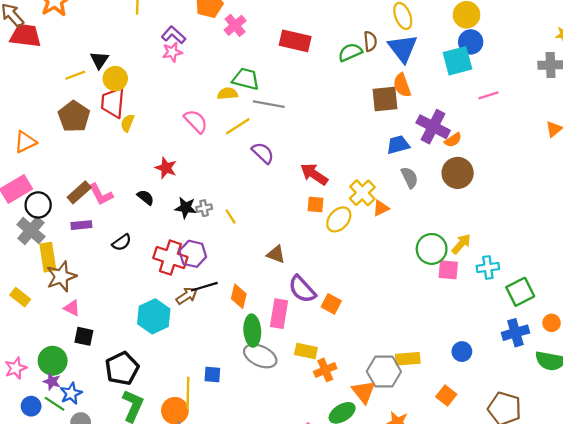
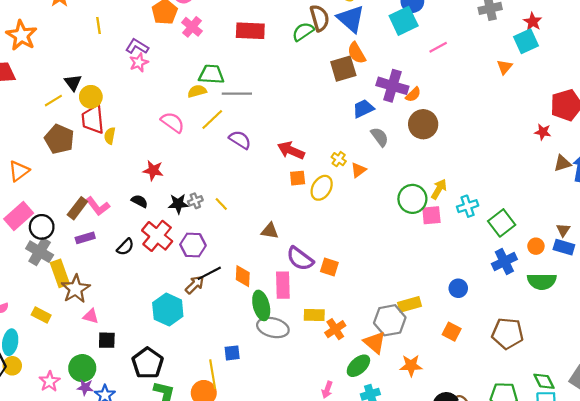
brown semicircle: (370, 41) -> (320, 18), size x1.4
yellow cross: (362, 193) -> (339, 159), size x0.6
red cross: (170, 258) -> (157, 236), moved, turned 32

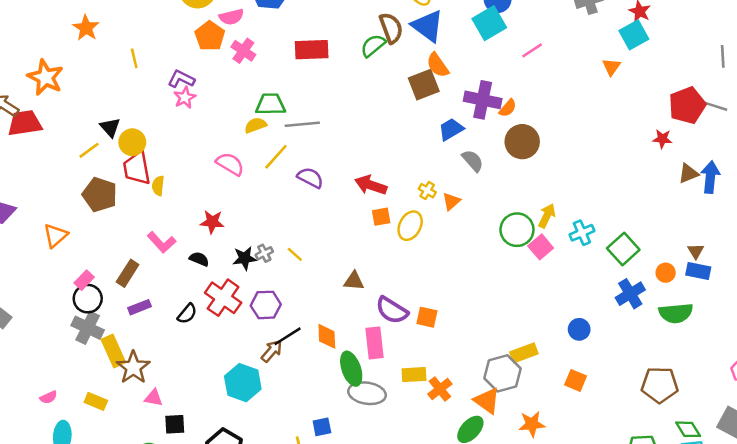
pink L-shape: (98, 206) -> (162, 242), moved
pink square: (431, 215) -> (541, 247), turned -30
pink rectangle: (19, 216) -> (84, 280), moved, size x0.6
brown pentagon: (508, 333) -> (660, 385), moved

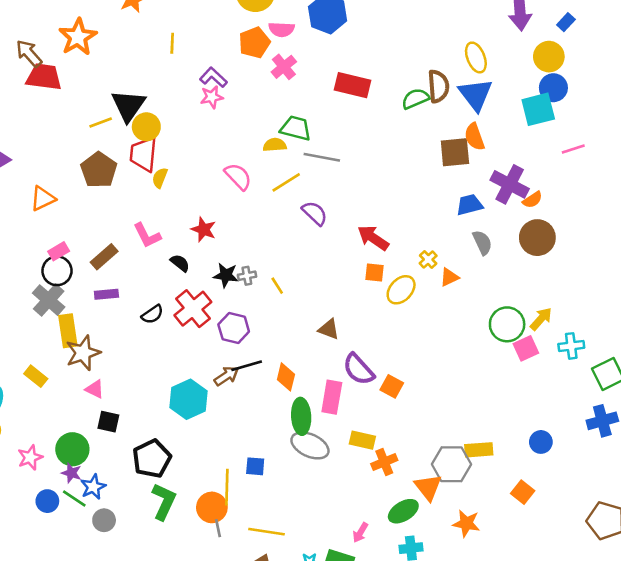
black triangle: (110, 127) -> (128, 106), size x1.6

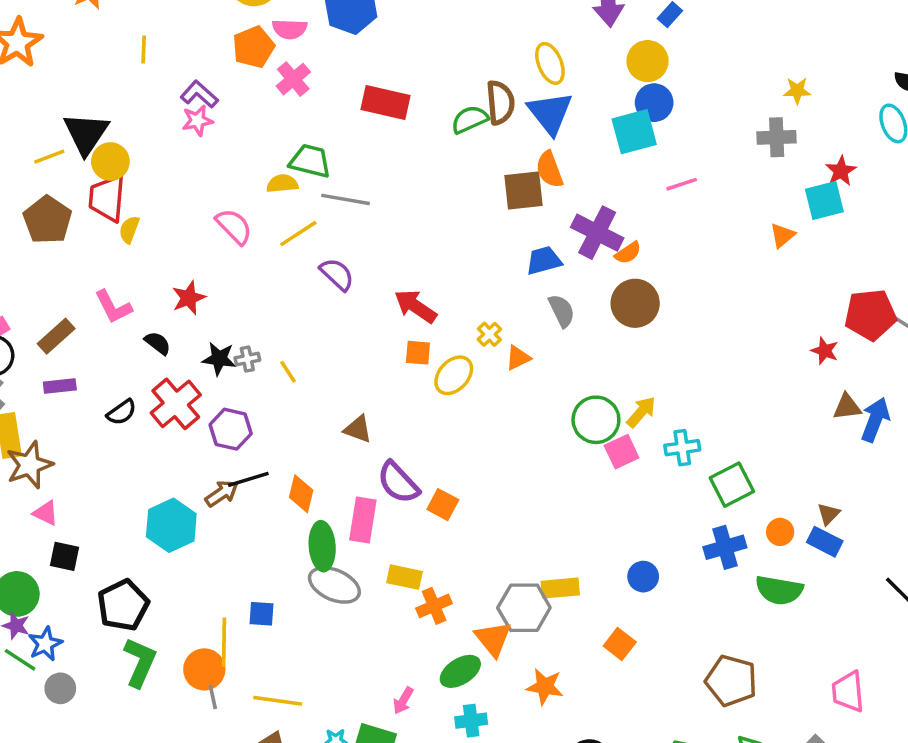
red star: (204, 229) -> (189, 298), turned 30

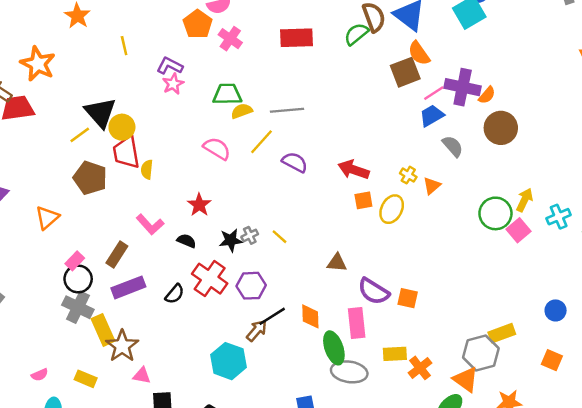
green trapezoid: (310, 161) -> (227, 94), moved
pink line: (682, 184) -> (434, 93), moved
purple rectangle: (60, 386) -> (128, 287), size x1.5

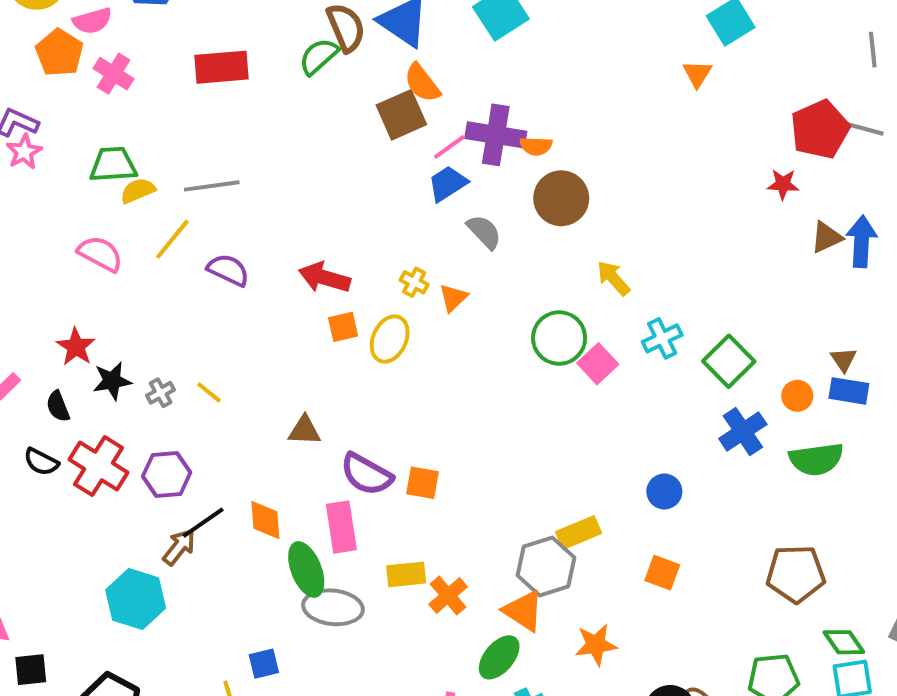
orange semicircle: (487, 95) -> (536, 146), turned 54
yellow arrow: (525, 200) -> (613, 278), moved, turned -65
black star: (231, 240) -> (112, 381), moved
black semicircle: (187, 241) -> (58, 406), turned -132
black semicircle: (175, 294) -> (41, 462), moved, turned 80

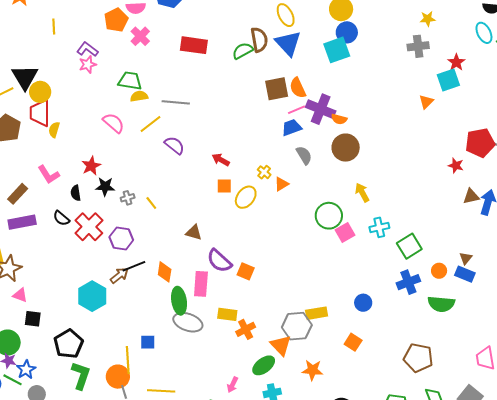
orange semicircle: (422, 83) -> (298, 88), moved
red arrow: (324, 278) -> (221, 160), size x0.7

